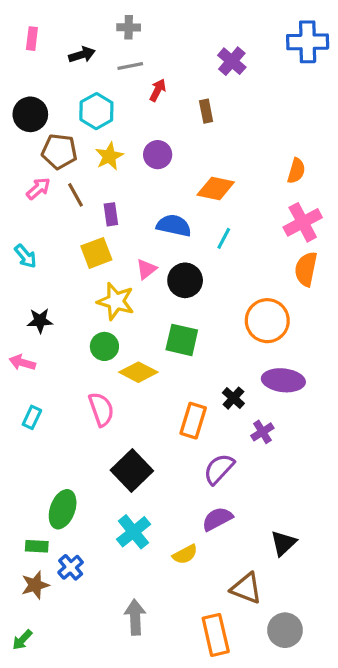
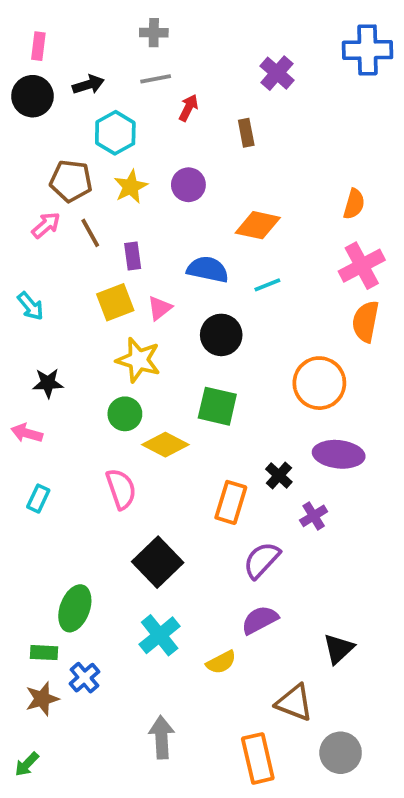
black arrow: (82, 55) -> (88, 85), moved
black circle: (30, 114) -> (32, 96), moved
cyan line: (224, 238) -> (267, 285), turned 40
pink triangle: (146, 269) -> (160, 308), moved

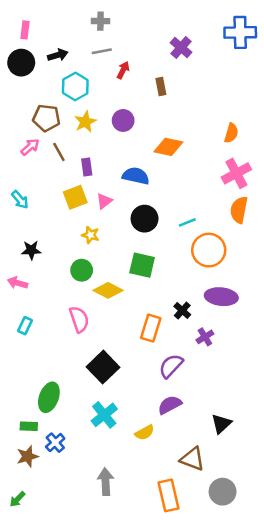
cyan line: (267, 285) -> (187, 222), moved
yellow star: (138, 360) -> (90, 235), size x0.6

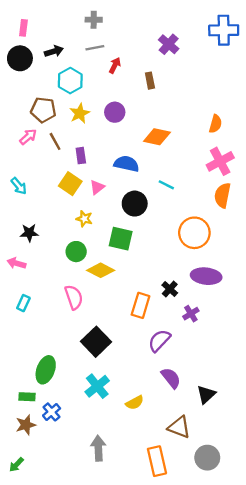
yellow square: (75, 197) -> (70, 184), turned -35
cyan line: (187, 222) -> (166, 185), moved, turned 49
green square: (142, 265) -> (121, 239), moved
purple semicircle: (170, 405) -> (171, 378), moved, turned 80

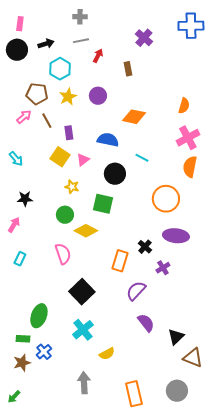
pink arrow: (16, 263) -> (14, 225), turned 105
yellow semicircle: (135, 403) -> (107, 354), moved
brown triangle: (179, 427) -> (193, 358), moved

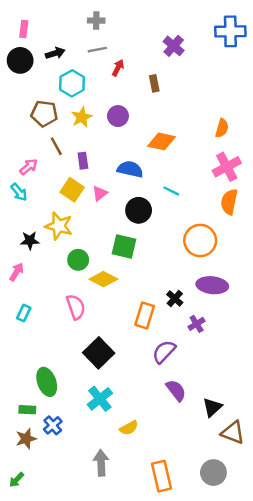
pink arrow: (24, 117) -> (29, 167), moved
yellow star: (72, 187) -> (59, 226), moved, size x1.6
green ellipse: (39, 316) -> (47, 382), turned -40

